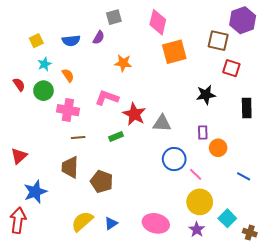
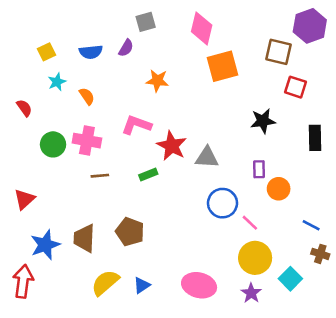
green circle: (43, 91) -> (53, 144), moved
brown trapezoid: (70, 167) -> (84, 238), moved
brown cross: (250, 233) -> (320, 254), moved

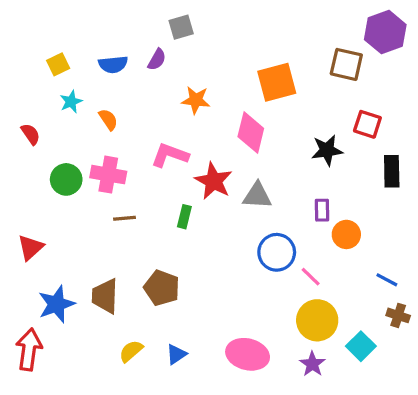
pink diamond: (202, 28) -> (251, 132), moved
red square: (296, 87) -> (367, 124), moved
green rectangle: (148, 174) -> (184, 217), turned -54
yellow semicircle: (105, 283) -> (131, 351), size x0.7

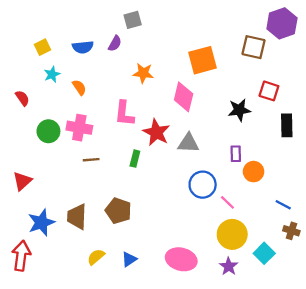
pink L-shape: (170, 155) -> (124, 113), turned -104

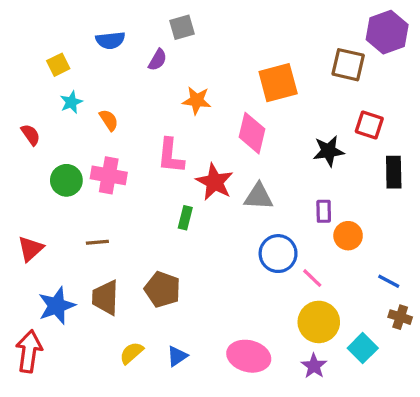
blue semicircle: (83, 47) -> (110, 40), moved
brown line: (91, 160) -> (97, 242), moved

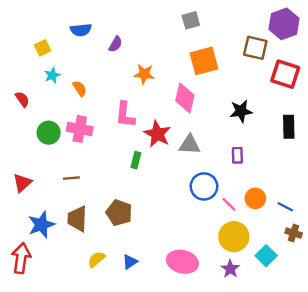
gray square: (182, 27) -> (191, 20), moved
red square: (369, 125) -> (285, 74), moved, size x1.4
orange circle: (348, 236) -> (255, 198), moved

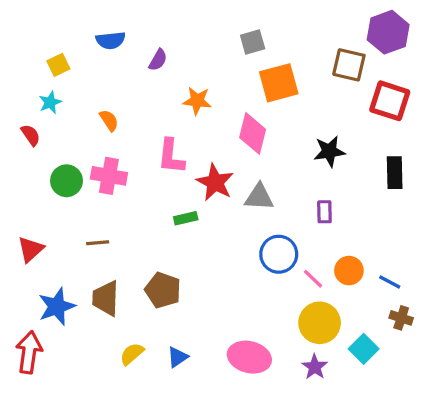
gray square: (191, 20) -> (253, 42), moved
cyan star: (52, 75) -> (50, 102), moved
green rectangle: (136, 160) -> (186, 218), turned 63

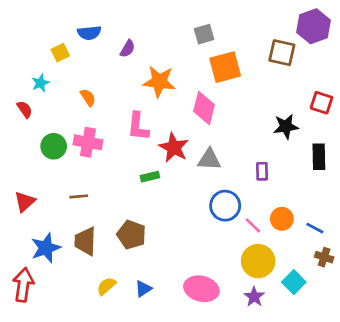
yellow square: (58, 65) -> (60, 53), moved
orange star: (197, 101) -> (159, 82), size x1.4
red square: (390, 101) -> (321, 103), moved, size x0.7
black star: (329, 151) -> (286, 126), moved
black rectangle: (395, 173) -> (319, 157), moved

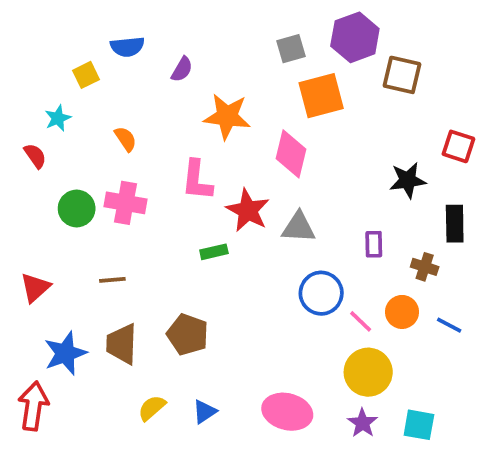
purple hexagon: (314, 26) -> (355, 37), moved
brown cross: (324, 257) -> (425, 267), moved
cyan square: (294, 282) -> (419, 425), moved, turned -35

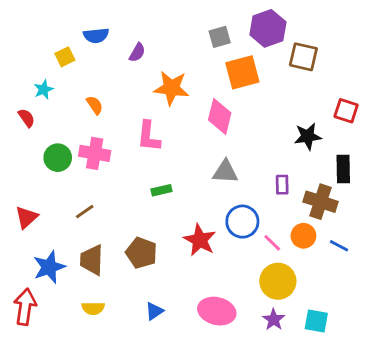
red star: (248, 210) -> (200, 240), moved
brown cross: (425, 267) -> (321, 202), size x1.6
brown line: (112, 280) -> (85, 212), turned -30
yellow semicircle: (152, 408) -> (93, 308), moved, turned -140

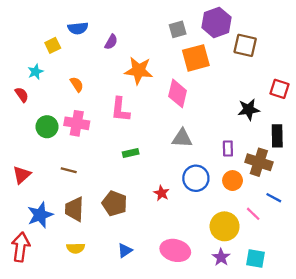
brown line: (85, 212) -> (69, 170), turned 49
orange circle: (303, 236) -> (233, 181), moved
red star: (200, 240) -> (162, 193), size x0.6
pink line: (272, 243) -> (253, 214), moved

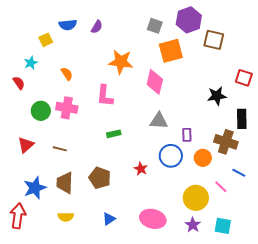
gray square: (178, 29) -> (155, 26), turned 35
purple semicircle: (111, 42) -> (97, 27), moved
purple rectangle: (228, 148) -> (187, 135), moved
red triangle: (22, 175) -> (26, 145), moved

